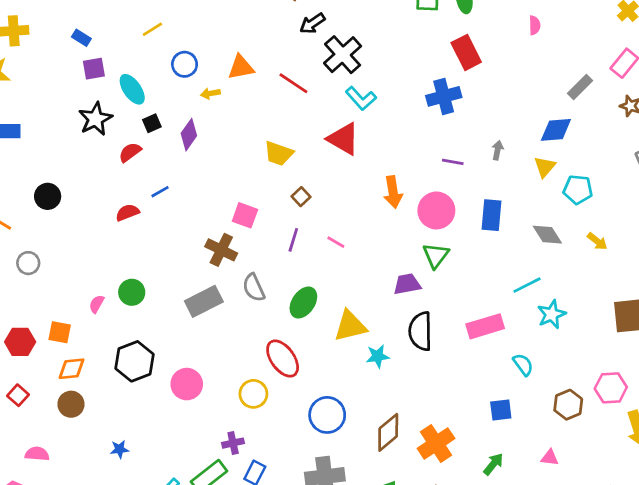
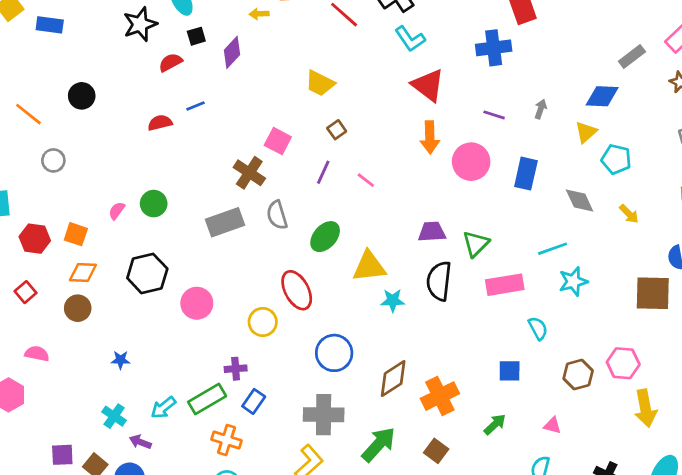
red triangle: (343, 139) -> (428, 85), moved
green triangle: (436, 256) -> (476, 244), moved

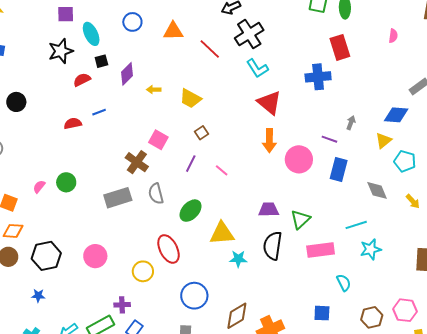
yellow arrow: (259, 14) -> (154, 90), moved
purple line: (494, 115) -> (329, 139), moved
black hexagon: (147, 273) -> (46, 256), moved

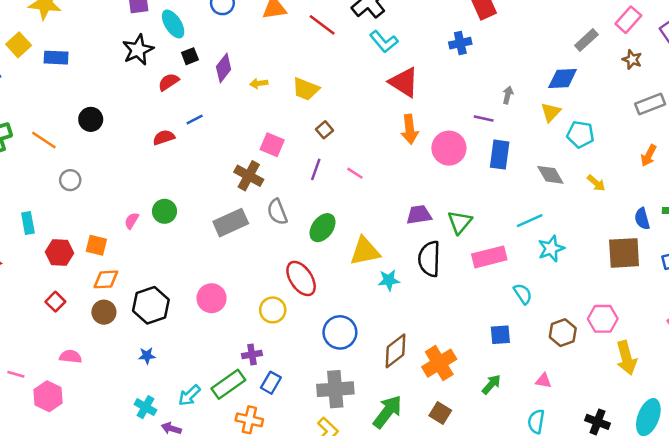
blue cross: (318, 77) -> (460, 43), size x0.7

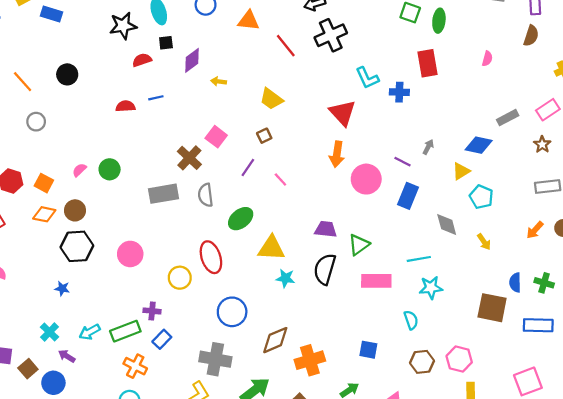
cyan L-shape: (384, 42) -> (367, 78), moved
yellow trapezoid: (306, 89) -> (271, 99), moved
cyan semicircle: (523, 294) -> (411, 320), moved
brown circle: (104, 312) -> (75, 210), moved

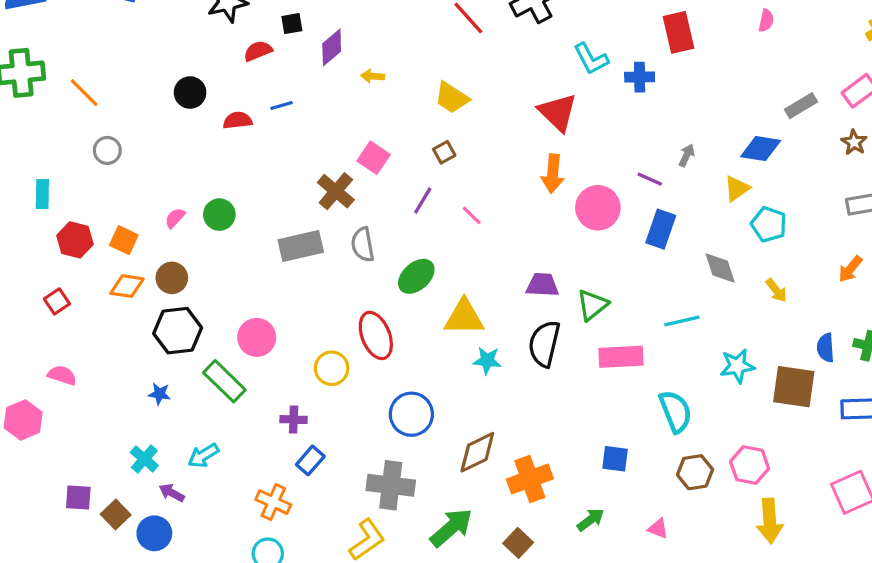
black circle: (67, 74) -> (190, 93), moved
cyan star: (431, 288) -> (737, 366), moved
cyan semicircle: (411, 320) -> (675, 411), size x1.5
green rectangle: (125, 331) -> (224, 381), moved, turned 68

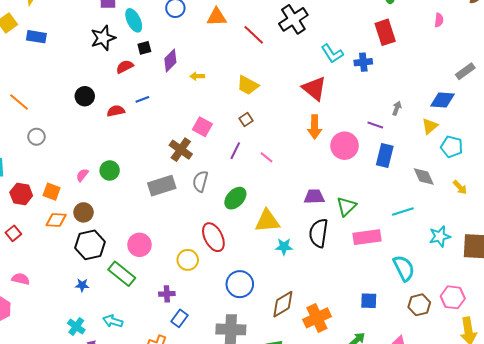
gray semicircle: (363, 245) -> (200, 181), turned 30
cyan arrow: (203, 455) -> (113, 321), turned 54

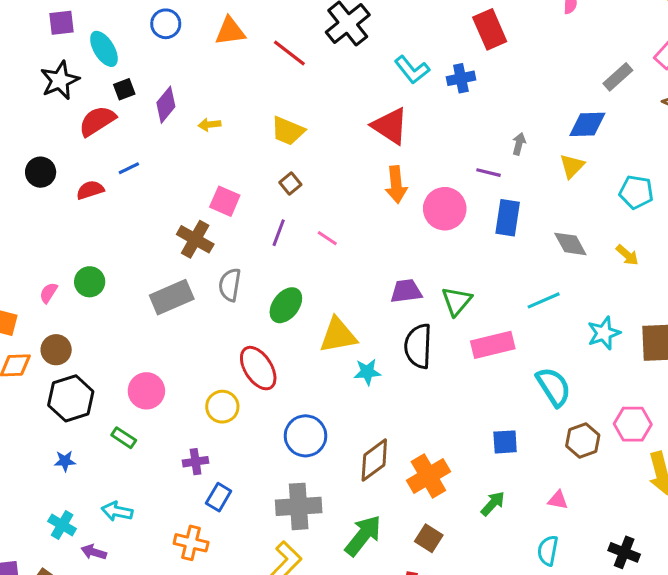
red semicircle: (125, 67) -> (97, 121), size x1.4
cyan pentagon: (452, 147) -> (636, 192), moved
green rectangle: (122, 274) -> (124, 438), size x0.6

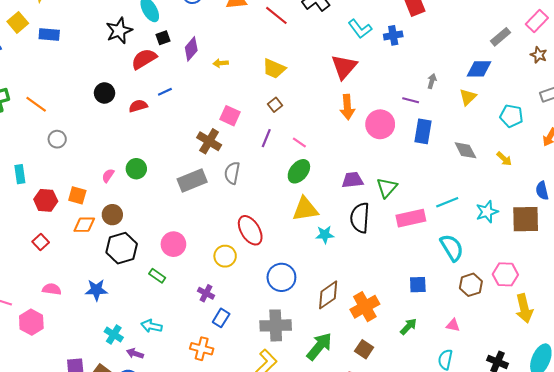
red triangle: (390, 126) -> (344, 67), turned 36
cyan line: (544, 300) -> (447, 202), moved
green ellipse: (286, 305) -> (299, 171), moved
blue star: (65, 461) -> (96, 290), moved, size x1.5
purple cross: (196, 462) -> (206, 293), turned 35

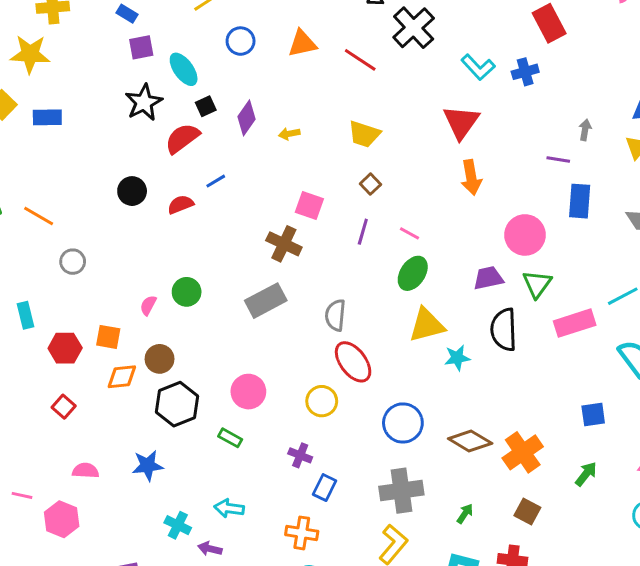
pink circle: (380, 124) -> (525, 235), moved
gray semicircle: (232, 173) -> (335, 315), moved
brown diamond: (328, 295) -> (470, 441), turned 72
green arrow: (319, 346) -> (465, 514), size x0.5

